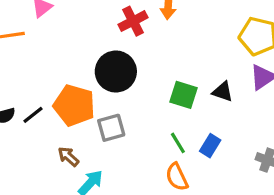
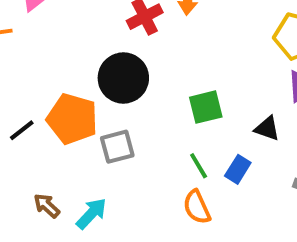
black triangle: (223, 92) -> (267, 128), moved
green square: (184, 95) -> (206, 107), turned -32
brown arrow: (68, 157) -> (47, 206), moved

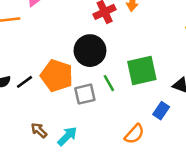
green square: (206, 107) -> (142, 71), size x1.4
green line: (199, 166) -> (109, 83), moved
orange semicircle: (197, 207) -> (134, 134), turned -115

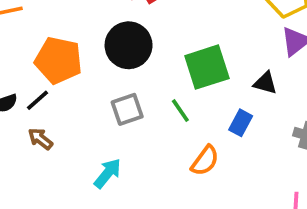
orange pentagon: (57, 76) -> (58, 60), moved
green line: (109, 83) -> (180, 111), moved
brown arrow: (39, 130) -> (40, 139), moved

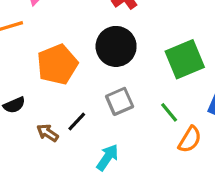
orange pentagon: (58, 60) -> (57, 64), turned -30
black line: (37, 100) -> (77, 121), moved
green line: (180, 111) -> (169, 112), moved

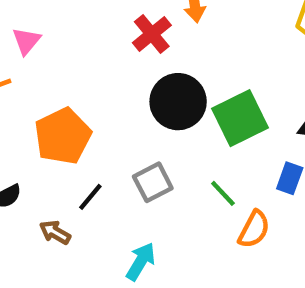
black circle: (116, 46) -> (178, 102), moved
black line: (77, 121) -> (90, 197), moved

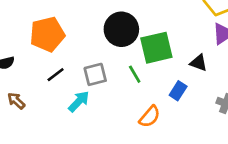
green line: (223, 193) -> (135, 74), moved
brown arrow: (55, 232) -> (16, 101), moved
cyan arrow: (141, 261) -> (79, 101), moved

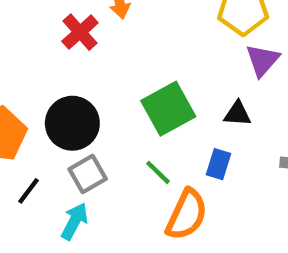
black circle: (121, 29) -> (72, 123), moved
green line: (135, 74) -> (158, 172), moved
orange semicircle: (150, 117) -> (187, 215), size x1.4

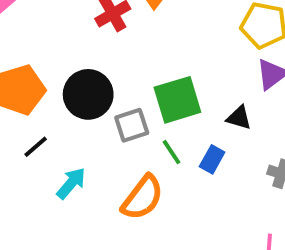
green line: (158, 172) -> (172, 152), moved
gray square: (88, 174) -> (132, 125), moved
orange semicircle: (187, 215) -> (143, 198), moved

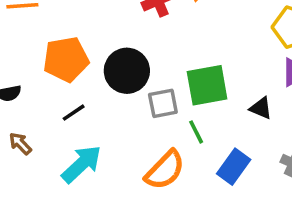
blue rectangle: (212, 159) -> (234, 167), moved, size x1.4
cyan arrow: (71, 183) -> (82, 164), moved, size x1.4

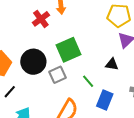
green square: (207, 85) -> (69, 50), moved
green line: (196, 132) -> (88, 81), moved

